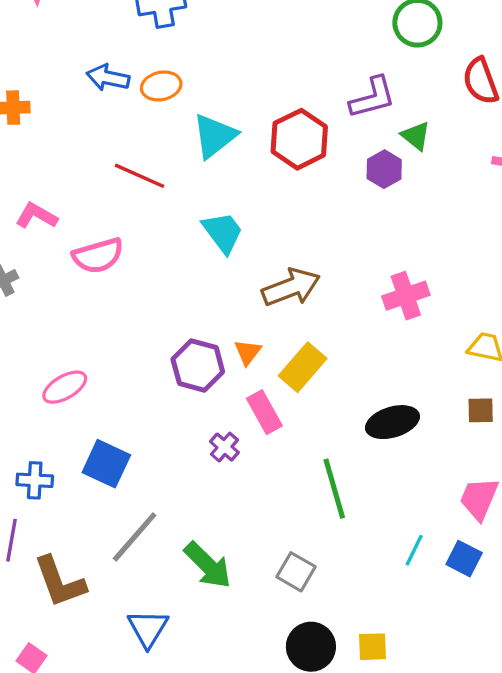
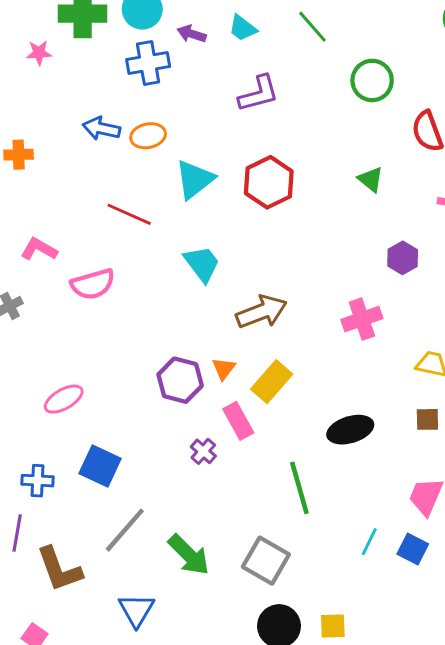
purple L-shape: (373, 98) -> (259, 94), moved
purple hexagon: (384, 169) -> (403, 258), moved
gray square: (296, 572) -> (266, 561), size x1.4

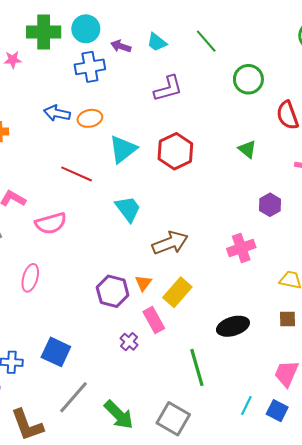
pink ellipse: (64, 399) -> (30, 278), moved, turned -44

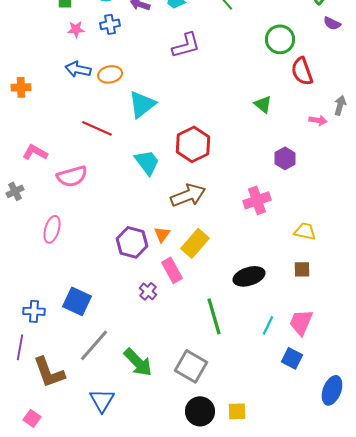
pink star: (13, 60) -> (76, 29), moved
blue cross: (90, 67) -> (110, 24), size x0.7
green circle: (248, 79) -> (280, 39), moved
red hexagon: (175, 151) -> (193, 144), moved
cyan line: (246, 405) -> (268, 325), moved

